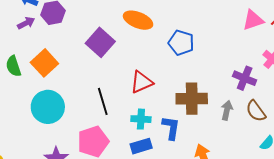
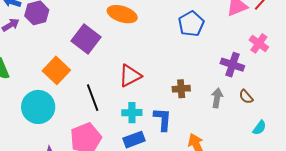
blue pentagon: (181, 43) -> (191, 24), moved, turned 30
orange square: (44, 63) -> (56, 70), moved
brown cross: (192, 99) -> (181, 89), size x0.6
brown semicircle: (256, 111) -> (246, 97), size x0.7

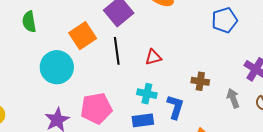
red triangle: (130, 76) -> (153, 57), size x0.7
black line: (93, 98) -> (117, 51), moved
gray arrow: (217, 98) -> (233, 98), turned -42

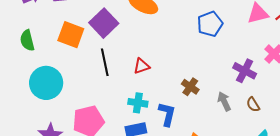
green semicircle: (29, 22) -> (27, 40), moved
orange square: (83, 36) -> (71, 35), moved, turned -32
brown cross: (200, 81) -> (190, 87), turned 30

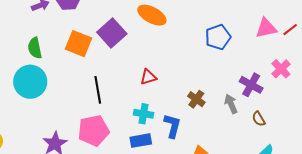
black line: (105, 62) -> (98, 90), moved
cyan circle: (46, 83) -> (30, 82), moved
gray arrow: (224, 101) -> (231, 104), moved

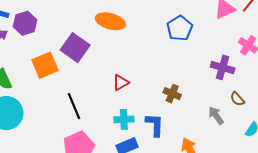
orange square: (78, 44) -> (45, 65), turned -32
gray arrow: (231, 104) -> (216, 116), moved

